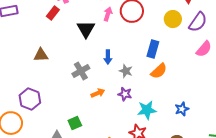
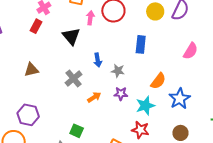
pink semicircle: (204, 49) -> (191, 51), moved
orange semicircle: (159, 71) -> (158, 81), moved
blue star: (182, 109) -> (180, 99), size x1.5
green square: (75, 123) -> (77, 131), turned -32

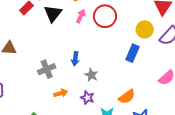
black triangle: (71, 36) -> (53, 14), moved
blue rectangle: (141, 44) -> (132, 53), moved

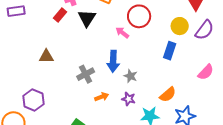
pink arrow: (81, 16) -> (122, 33), moved, turned -72
blue arrow: (75, 59) -> (113, 61), size x1.5

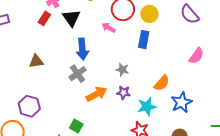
yellow circle: (180, 26) -> (149, 14), moved
purple semicircle: (205, 30) -> (190, 14), turned 110
blue rectangle: (170, 51) -> (144, 40), moved
blue arrow: (113, 61) -> (82, 49), moved
orange arrow: (102, 97) -> (96, 94), size x1.5

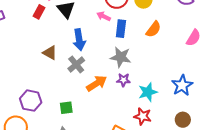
blue rectangle: (144, 40) -> (121, 29), moved
brown triangle: (36, 61) -> (50, 53), moved, turned 42
gray star: (122, 70) -> (121, 57), size x1.5
orange semicircle: (162, 83) -> (153, 29), moved
green square: (76, 126) -> (66, 108), moved, turned -32

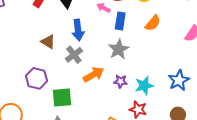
gray star: (121, 57) -> (119, 49), turned 30
purple star: (123, 80) -> (120, 81), moved
purple hexagon: (31, 101) -> (37, 78), moved
green square: (66, 108) -> (62, 97), size x1.5

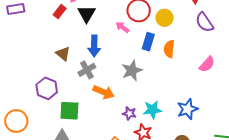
blue rectangle: (120, 21) -> (148, 42), moved
orange semicircle: (153, 23) -> (169, 49), turned 138
orange arrow: (93, 75) -> (104, 92), turned 45
purple star: (120, 81) -> (129, 113), moved

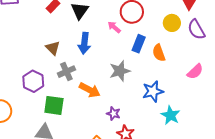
yellow circle: (165, 18) -> (172, 23), moved
orange semicircle: (169, 49) -> (159, 53), turned -30
gray cross: (87, 70) -> (66, 72), moved
blue star: (187, 109) -> (153, 91), moved
cyan star: (152, 110) -> (171, 115), moved, turned 30

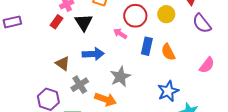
yellow circle: (172, 23) -> (166, 14), moved
blue arrow: (84, 43) -> (93, 54), turned -90
gray star: (120, 71) -> (120, 77), moved

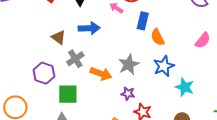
orange semicircle: (168, 52) -> (158, 37), moved
gray star: (120, 77) -> (129, 65), moved

